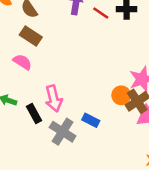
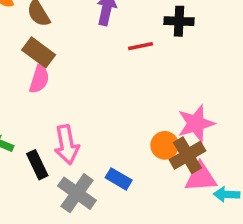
red line: (101, 13) -> (140, 46), moved, turned -49
pink semicircle: (22, 62) -> (39, 79), moved, turned 72

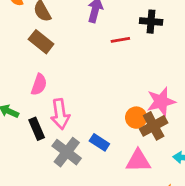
pink semicircle: (39, 79) -> (39, 85), moved
pink triangle: (201, 177) -> (138, 161), moved

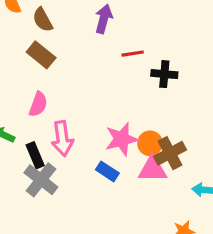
black cross: (151, 22) -> (164, 74), moved
pink star: (161, 102) -> (122, 139), moved
gray cross: (67, 152) -> (41, 180), moved
pink triangle: (138, 161) -> (152, 169), moved

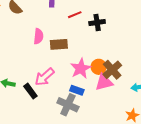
brown rectangle: (41, 55) -> (59, 44), moved, turned -30
pink semicircle: (38, 104) -> (38, 36), moved
pink arrow: (62, 139) -> (45, 77), turned 70
gray cross: (41, 180) -> (68, 105), moved

